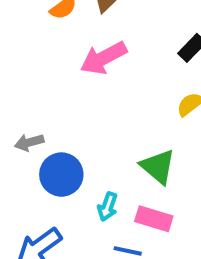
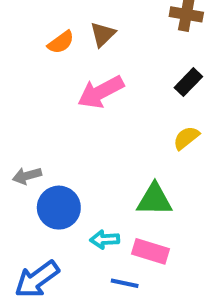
green triangle: (158, 166) -> (154, 200), turned -39
cyan arrow: (108, 207) -> (105, 239), turned 68

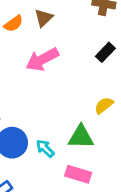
yellow semicircle: (186, 138) -> (104, 105), moved
cyan arrow: (105, 239) -> (45, 148), moved, turned 48

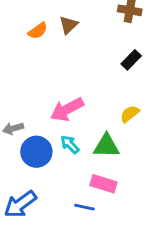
pink arrow: (42, 59) -> (67, 109), moved
cyan arrow: (45, 148) -> (70, 144), moved

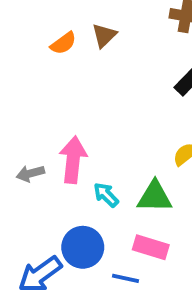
pink arrow: (67, 109) -> (73, 160), moved, turned 124
blue circle: (36, 152) -> (83, 247), moved

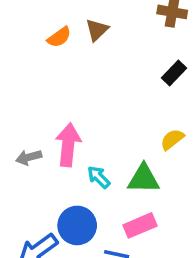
pink rectangle: (151, 247) -> (140, 225), turned -40

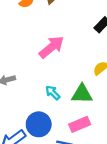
pink arrow: (68, 145) -> (52, 47), moved, turned 44

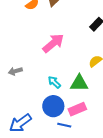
blue circle: (39, 124) -> (53, 106), moved

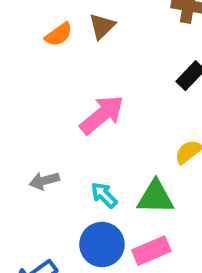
gray arrow: (15, 71) -> (44, 181), moved

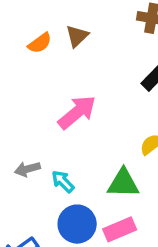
cyan arrow: (104, 195) -> (63, 181), moved

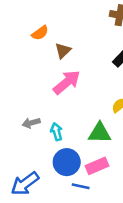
brown triangle: (77, 36) -> (63, 51), moved
cyan arrow: (63, 181) -> (57, 132), turned 30

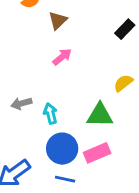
pink arrow: (67, 82) -> (62, 57), size x0.6
blue line: (81, 186) -> (65, 179), moved

